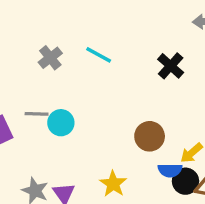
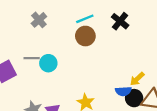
cyan line: (99, 55) -> (85, 19), moved, turned -48
brown circle: (150, 136) -> (85, 36), moved

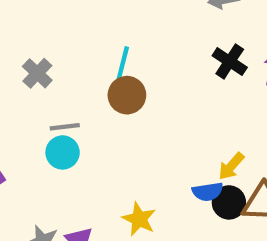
cyan line: (85, 19) -> (123, 63), turned -48
black cross: (120, 21) -> (230, 61), moved
gray line: (32, 58) -> (65, 127), moved

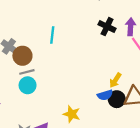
brown circle: (127, 95) -> (22, 56), moved

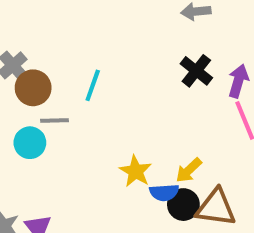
cyan line: (52, 35) -> (93, 85), moved
gray line: (27, 72) -> (55, 121), moved
yellow star: (72, 114) -> (136, 171), moved

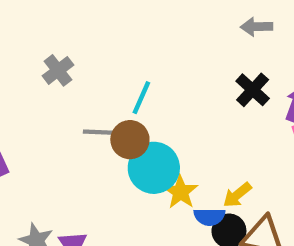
brown circle: (33, 88) -> (130, 140), moved
cyan circle: (30, 143) -> (154, 168), moved, size x1.5

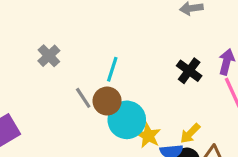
black cross: (253, 90) -> (189, 71), moved
gray line: (98, 132) -> (83, 98), turned 60

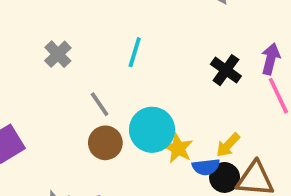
cyan line: (112, 69) -> (135, 52), moved
brown circle: (107, 101) -> (105, 143), moved

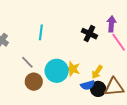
yellow star: (178, 148) -> (73, 69), moved

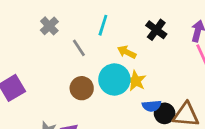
black cross: (89, 34) -> (156, 30), moved
gray line: (27, 62) -> (79, 48), moved
yellow arrow: (97, 72) -> (127, 52), moved, turned 72

